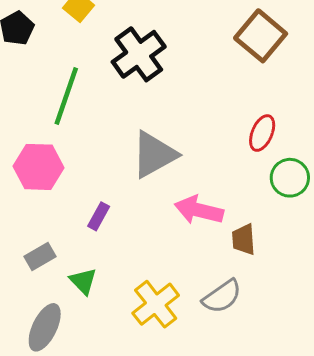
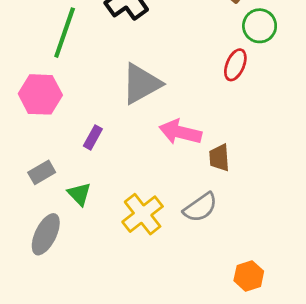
green circle: (290, 178) -> (260, 26), moved

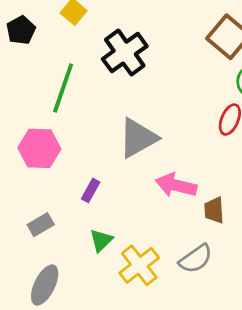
green triangle: (79, 194) -> (101, 240), moved, turned 30

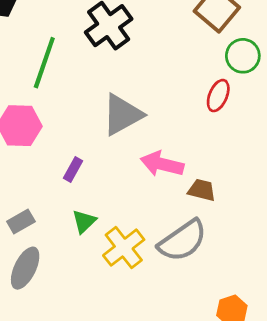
brown trapezoid: (214, 210) -> (202, 190), turned 108
gray rectangle: (41, 225) -> (21, 222), moved
gray semicircle: (196, 259) -> (183, 241), size x1.4

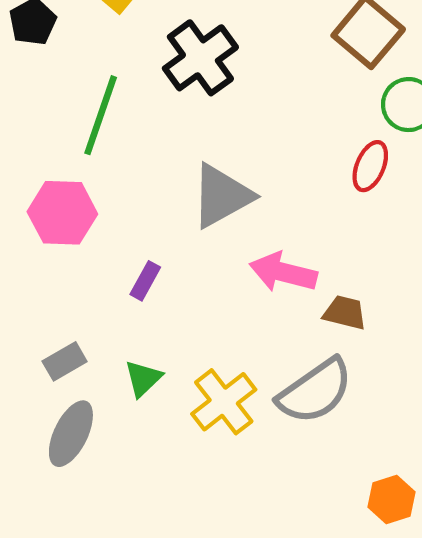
green triangle: (84, 222) -> (143, 378), moved

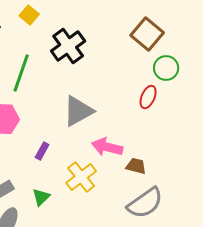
gray semicircle: (315, 391) -> (145, 203), moved
yellow cross: (224, 402) -> (81, 177), moved

